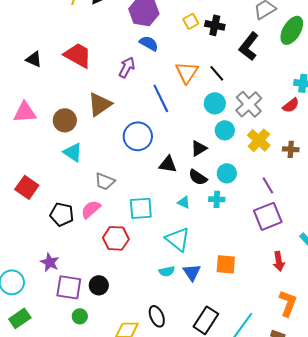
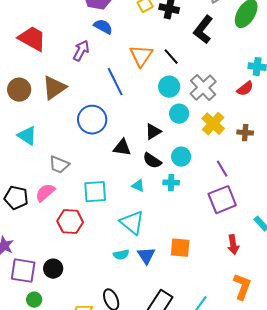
brown circle: (65, 120) -> (19, 90), moved

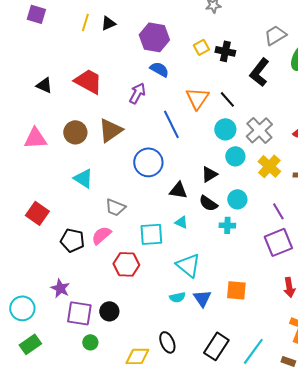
cyan triangle: (138, 186) -> (181, 222), moved

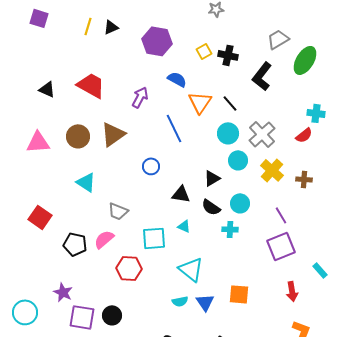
blue semicircle: (159, 69) -> (177, 79), moved
blue circle: (148, 162) -> (151, 166), size x0.6

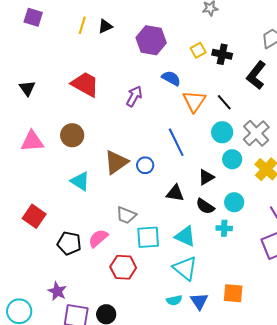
black triangle: (47, 89) -> (27, 88), moved, turned 30
blue line: (174, 128) -> (176, 142), moved
brown triangle: (113, 134) -> (116, 162), moved
gray trapezoid: (118, 211) -> (126, 215), moved
cyan triangle: (184, 226) -> (185, 236), moved, size x1.6

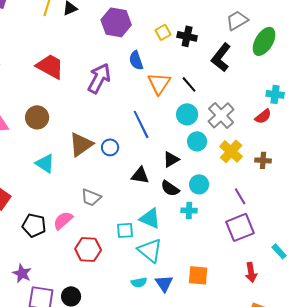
blue semicircle: (171, 78) -> (136, 60), turned -138
purple arrow: (134, 96) -> (99, 78), size x1.4
cyan square: (148, 237) -> (125, 230), moved, size x0.7

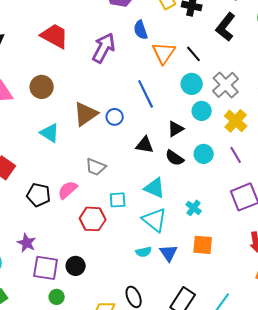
purple line: (240, 196) -> (236, 155), moved
cyan cross: (189, 210) -> (194, 208), moved, turned 35
cyan square: (125, 230) -> (118, 200), moved

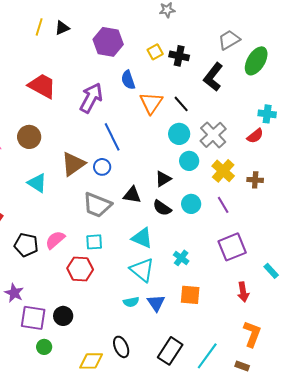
blue line: (146, 94) -> (112, 137), moved
gray trapezoid: (96, 167) -> (97, 205), moved, size x1.4
cyan square: (118, 200) -> (94, 242), moved

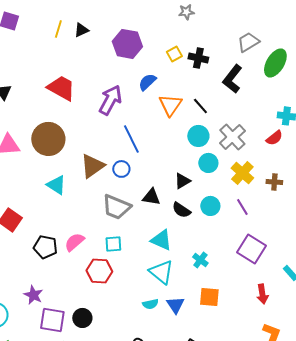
blue semicircle: (128, 80) -> (147, 82), turned 66
brown circle: (29, 137) -> (48, 139), size x1.4
purple square: (232, 247) -> (251, 249), turned -36

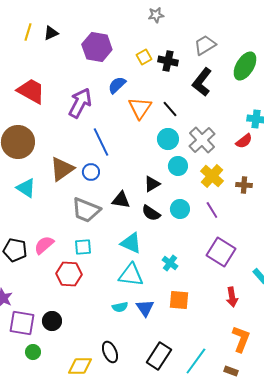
gray trapezoid: (248, 42) -> (205, 45), moved
cyan triangle: (161, 272) -> (131, 275), turned -32

